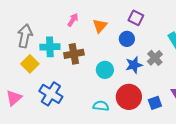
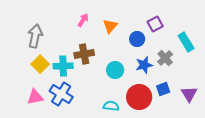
purple square: (136, 18) -> (155, 24), moved, turned 35
cyan cross: (50, 47) -> (63, 66), moved
pink triangle: (14, 98) -> (35, 97), moved, turned 30
blue square: (155, 103) -> (163, 89), moved

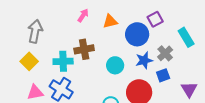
orange triangle: (110, 26) -> (110, 21), turned 35
blue circle: (137, 39) -> (137, 34), size x1.5
yellow square: (40, 64) -> (29, 61), moved
blue square: (163, 89) -> (163, 75), moved

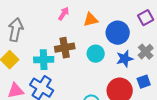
purple square: (155, 19) -> (146, 18), moved
cyan circle: (115, 65) -> (96, 54), moved
blue square: (163, 75) -> (144, 82), moved

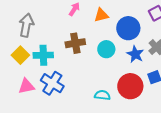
blue star: (125, 59) -> (135, 54), turned -30
cyan cross: (44, 60) -> (43, 55), moved

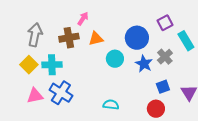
orange triangle: (101, 15) -> (96, 39), moved
brown cross: (75, 43) -> (69, 38), moved
red circle: (130, 86) -> (156, 109), moved, size x0.7

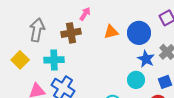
orange triangle: (96, 39) -> (111, 32), moved
cyan circle: (115, 59) -> (136, 80), moved
yellow square: (29, 65) -> (20, 60), moved

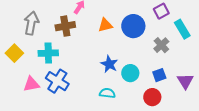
blue star: (146, 59) -> (109, 64), moved

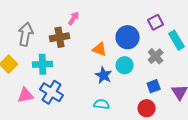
orange triangle: (105, 25) -> (100, 49), moved, turned 35
cyan circle: (130, 73) -> (125, 65), moved

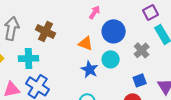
pink arrow: (74, 18) -> (95, 12), moved
purple square: (156, 22) -> (151, 12), moved
brown cross: (60, 37) -> (46, 31), turned 36

